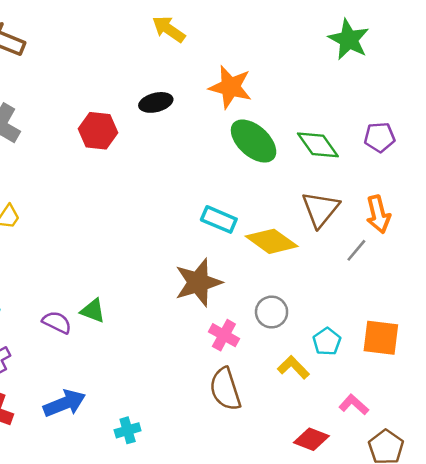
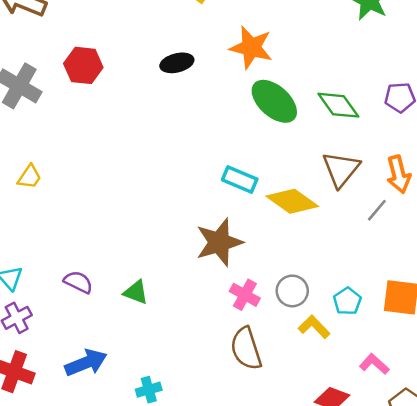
red hexagon: (98, 131) -> (83, 65), moved
green triangle: (93, 311) -> (136, 292), moved
gray circle: (272, 312) -> (292, 291), moved

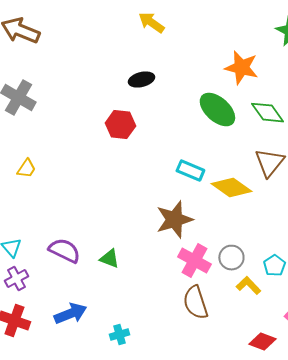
orange star: (251, 47) -> (241, 68), moved
red hexagon: (83, 65) -> (120, 125), moved
purple semicircle: (78, 282) -> (64, 251), size x1.4
pink cross: (245, 295) -> (194, 261), size x1.4

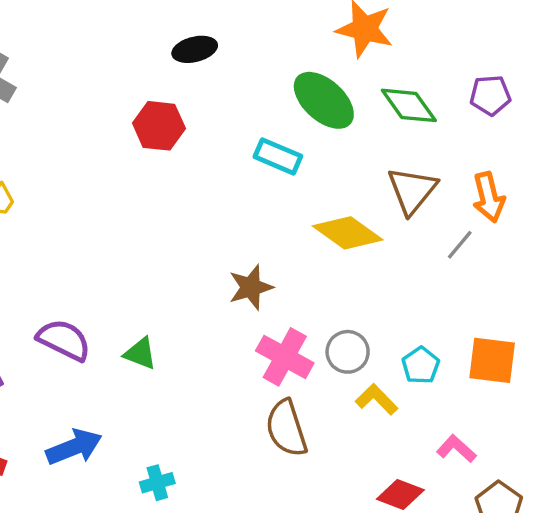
cyan rectangle: (190, 171) -> (278, 156), moved
brown star: (174, 220) -> (251, 287), size x0.7

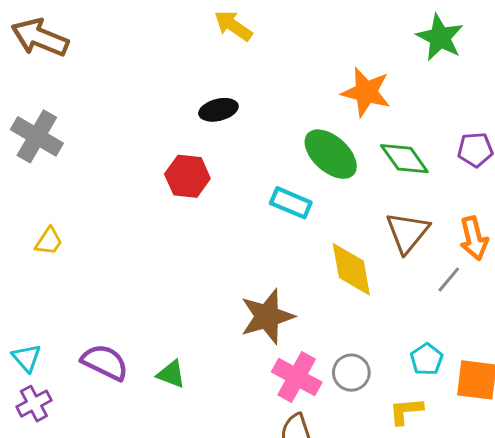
yellow diamond: (348, 233) -> (351, 269), turned 44
brown star: (251, 287) -> (267, 316), size x1.4
cyan pentagon: (421, 365) -> (427, 359), moved
yellow L-shape: (376, 399) -> (406, 411), moved, turned -51

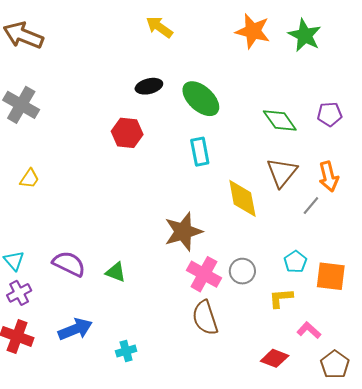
orange star: (366, 92) -> (253, 31), moved
green ellipse: (331, 154) -> (201, 99), moved
cyan rectangle: (291, 203) -> (200, 152), turned 56

